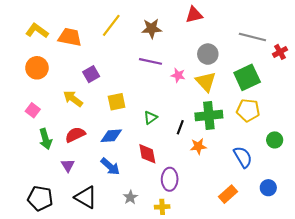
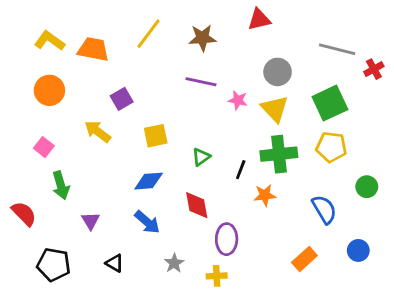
red semicircle: (75, 135) -> (24, 214), moved, turned 72
black triangle: (86, 197) -> (115, 263), size x0.6

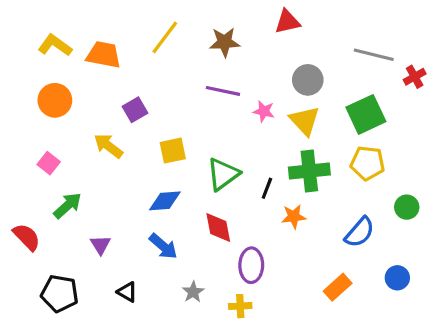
green triangle: (201, 157) -> (223, 174), size x1.6
green arrow: (61, 185) -> (67, 206), turned -116
blue semicircle: (324, 209) -> (360, 232), turned 72

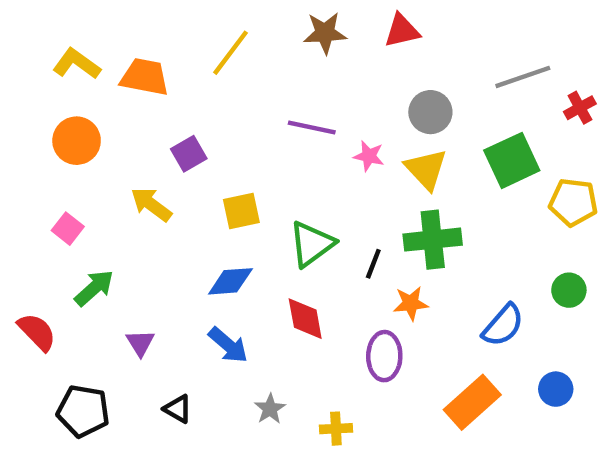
brown star: (225, 42) -> (325, 33), moved
gray line: (374, 55) -> (523, 77), turned -33
yellow pentagon: (367, 163) -> (573, 202), moved
purple ellipse: (251, 265) -> (384, 356), moved
orange rectangle: (338, 287) -> (472, 402), size x1.4

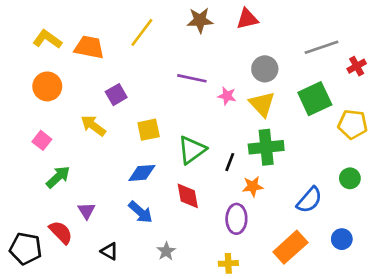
red semicircle: (37, 332) -> (61, 232), moved
black pentagon: (83, 411) -> (26, 249), moved
yellow cross: (336, 429) -> (228, 263), moved

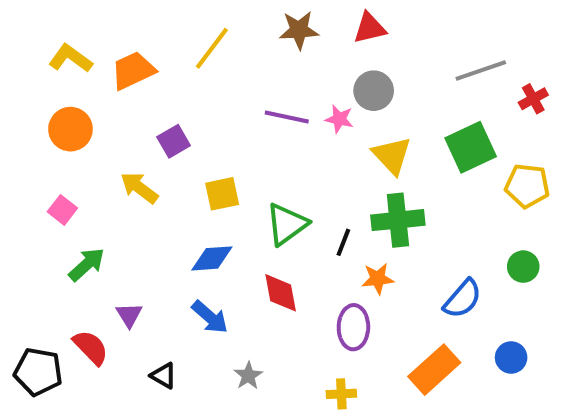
orange trapezoid: (89, 47) -> (133, 70), turned -36
gray circle: (265, 69) -> (374, 91), moved
pink star: (227, 96) -> (339, 119), moved

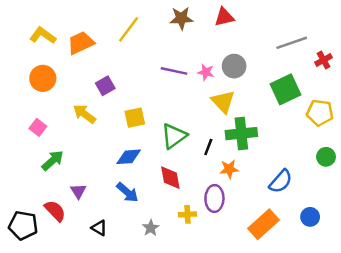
gray circle: (374, 91) -> (234, 66), moved
yellow triangle: (392, 155) -> (223, 102), moved
green circle: (523, 267) -> (326, 157), moved
yellow cross: (341, 394) -> (187, 214), moved

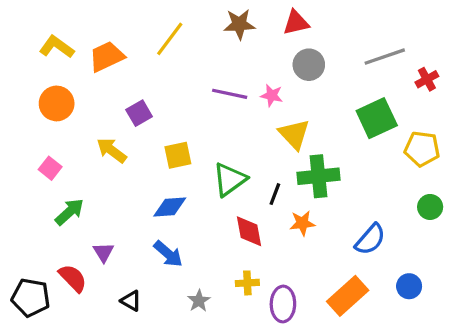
gray circle: (234, 66) -> (309, 65), moved
red diamond: (170, 178) -> (249, 231), moved
purple ellipse: (214, 198) -> (283, 304), moved

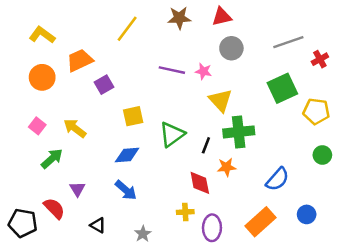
orange trapezoid: (107, 57) -> (80, 60), moved
yellow arrow: (112, 150) -> (75, 128), moved
red diamond: (249, 231) -> (200, 183), moved
gray star: (199, 301) -> (143, 234), moved

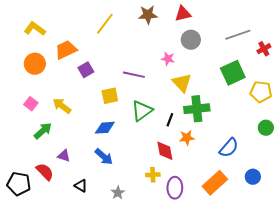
purple line: (172, 70) -> (134, 75), moved
purple triangle: (77, 189) -> (64, 156), turned -40

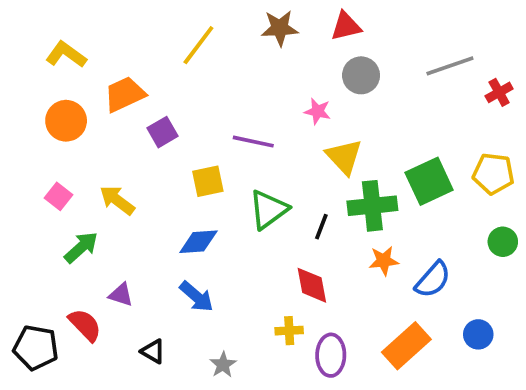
green square: (233, 73) -> (429, 181), moved
orange star: (187, 138) -> (384, 261), moved

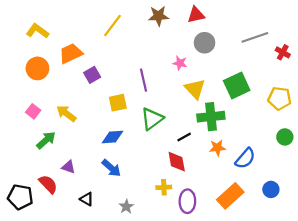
red cross: (499, 92) -> (283, 52), turned -32
purple line: (253, 142) -> (143, 80), turned 65
green square: (429, 181) -> (237, 86), moved
black line: (321, 227) -> (184, 137), moved, turned 40

